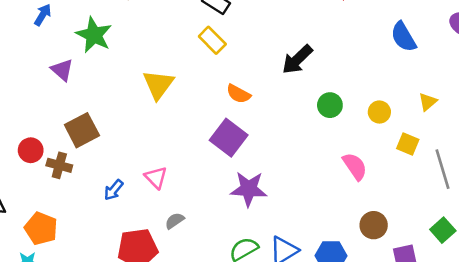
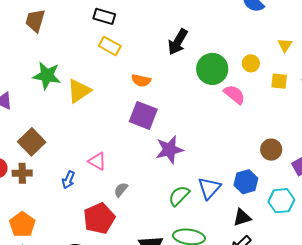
green star: (94, 35) -> (47, 76), moved
yellow triangle: (158, 84) -> (79, 91), turned 36
green circle: (330, 105) -> (212, 69), size x1.6
pink semicircle: (355, 166) -> (234, 94), moved
orange pentagon: (41, 228) -> (22, 225), turned 30

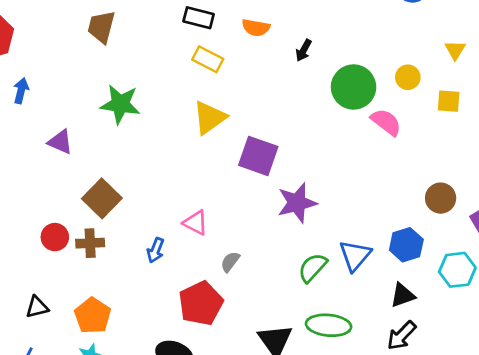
black arrow: (178, 42) -> (304, 50), size x0.6
orange semicircle: (141, 80) -> (256, 28), moved
yellow triangle: (79, 91) -> (210, 118), moved

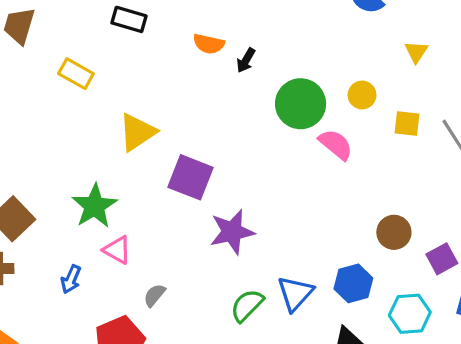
orange semicircle: (256, 28) -> (209, 44), moved
yellow triangle: (455, 50) -> (416, 52), moved
yellow rectangle: (208, 59) -> (76, 74), moved
green star: (120, 104) -> (94, 206), moved, turned 30

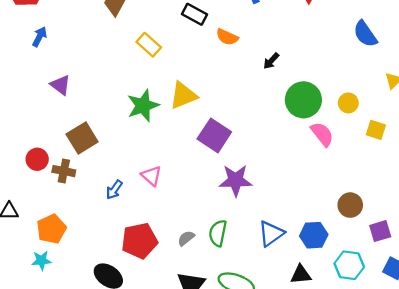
orange semicircle: (209, 44) -> (227, 37), moved
green star: (94, 206) -> (143, 106), moved
gray semicircle: (154, 295) -> (186, 238), moved
green semicircle: (247, 305) -> (218, 233), moved, turned -45

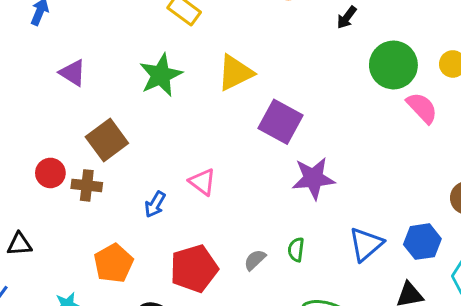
green star: (143, 106) -> (161, 75), moved
orange pentagon: (51, 229) -> (113, 263), moved
green semicircle: (218, 233) -> (296, 250), size x0.7

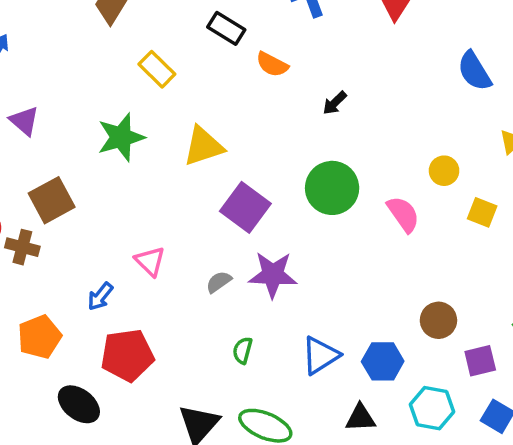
green circle: (393, 65) -> (332, 188), moved
blue arrow: (155, 204) -> (100, 296), moved
gray semicircle: (255, 260) -> (219, 282), moved

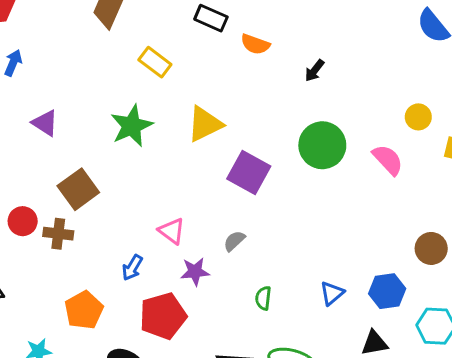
purple star: (273, 275) -> (195, 272), moved, size x0.7
blue triangle: (320, 355) -> (332, 293), size x0.7

